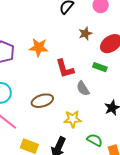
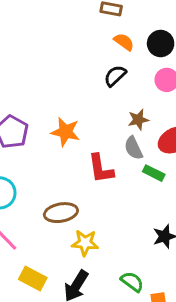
gray semicircle: (83, 88) -> (133, 148), moved
yellow star: (73, 119) -> (85, 243), moved

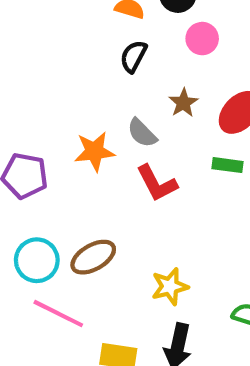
gray semicircle: (133, 148) -> (142, 133), moved
brown ellipse: (61, 213) -> (93, 257), moved

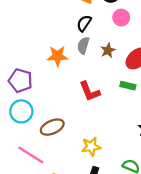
gray semicircle: (142, 133) -> (83, 45), moved, turned 56
orange star: (94, 151) -> (57, 56), moved
cyan circle: (37, 260) -> (21, 111), moved

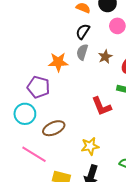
purple pentagon: (20, 81) -> (38, 87), moved
red L-shape: (90, 91) -> (102, 106), moved

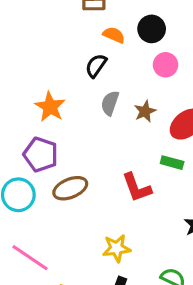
black semicircle: (83, 31) -> (96, 66), moved
orange star: (58, 62) -> (50, 107), moved, turned 30
brown ellipse: (54, 128) -> (70, 188), moved

